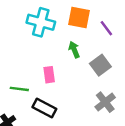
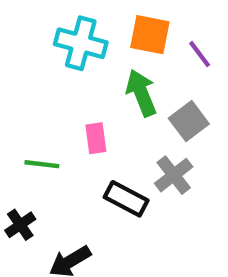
green arrow: (74, 50) -> (141, 93), size x1.5
gray cross: (105, 102) -> (174, 175), moved
black rectangle: (44, 108) -> (126, 199), moved

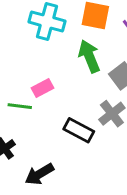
pink rectangle: (96, 138) -> (42, 88), moved, turned 70

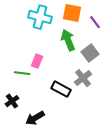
pink rectangle: (42, 88) -> (37, 61), turned -40

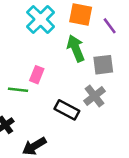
cyan cross: (40, 17) -> (41, 19), turned 30
gray square: (90, 53) -> (103, 65), turned 30

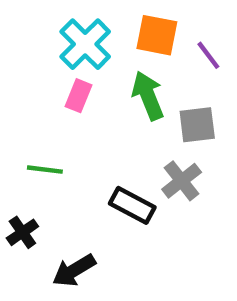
pink rectangle: (37, 75) -> (78, 96), moved

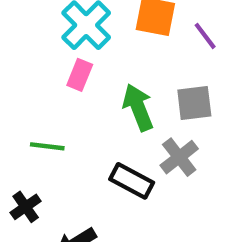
green arrow: (148, 96) -> (138, 107), moved

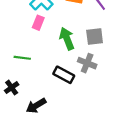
gray cross: (179, 157) -> (87, 63), turned -30

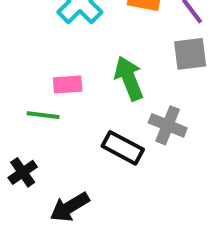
pink rectangle: (38, 23) -> (68, 85), moved, turned 64
gray square: (95, 37) -> (190, 54), moved

